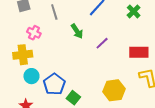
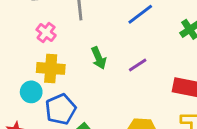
green arrow: (77, 31) -> (99, 58), moved
yellow cross: (23, 55) -> (51, 68), moved

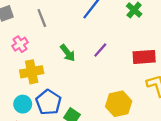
pink cross: (46, 32) -> (20, 44), turned 35
cyan circle: (31, 92) -> (23, 104), moved

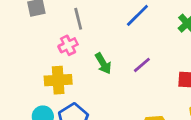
pink cross: (20, 44) -> (68, 45), moved

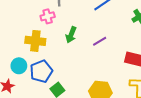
green arrow: (103, 63) -> (71, 35), turned 42

